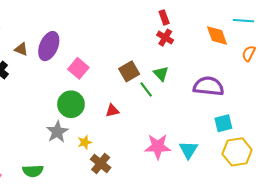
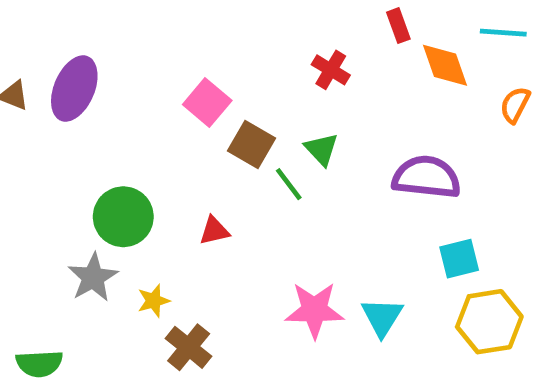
red rectangle: (164, 17) -> (398, 26), moved
pink square: (78, 68) -> (207, 103), moved
brown square: (129, 71) -> (252, 144), turned -30

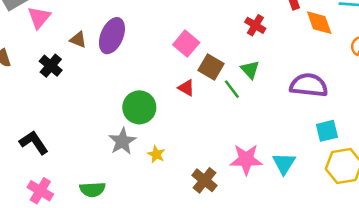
red triangle: (214, 231) -> (186, 88), moved, turned 42
yellow star: (154, 301) -> (156, 154), turned -30
brown cross: (189, 347) -> (204, 180), moved

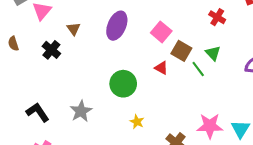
purple ellipse: (112, 36) -> (117, 26), moved
brown triangle: (78, 40) -> (74, 29), turned 32
gray star: (122, 141) -> (81, 111), moved

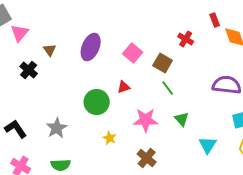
brown square: (181, 51) -> (163, 63), moved
green triangle: (213, 53) -> (182, 119), moved
red triangle: (161, 68) -> (124, 87), moved, turned -48
pink star: (210, 126) -> (146, 120), moved

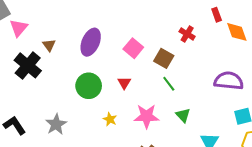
black cross: (29, 70) -> (28, 65), size x1.5
red triangle: (124, 87) -> (124, 83), turned -40
green circle: (97, 102) -> (89, 86), moved
yellow star: (110, 138) -> (110, 119), moved

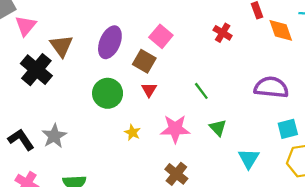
brown triangle: (49, 45) -> (61, 46), size x1.5
pink square: (133, 48) -> (161, 36), moved
brown square: (164, 58) -> (144, 61), moved
gray star: (56, 124) -> (54, 136), moved

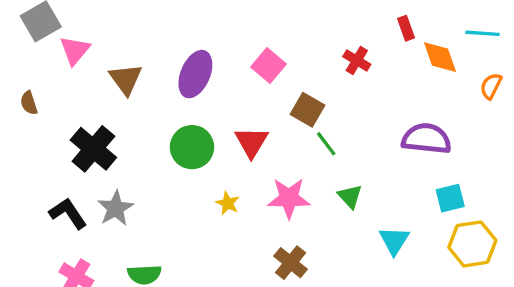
brown square: (144, 61) -> (308, 110), moved
black cross: (36, 70) -> (93, 149), moved
red triangle: (149, 90) -> (251, 142), size x1.5

